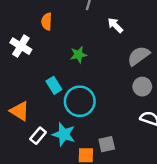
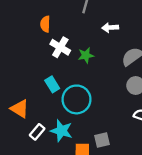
white arrow: (115, 25) -> (110, 28), turned -49
white cross: (21, 46) -> (60, 47), moved
green star: (78, 55) -> (86, 55), moved

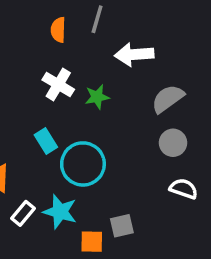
orange semicircle: (45, 24) -> (58, 30), moved
white arrow: (110, 28) -> (134, 55), size x1.5

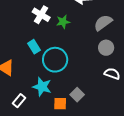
white rectangle: (23, 213) -> (19, 101), moved
gray square: (122, 226) -> (77, 95), turned -32

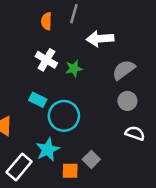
cyan rectangle: (34, 47) -> (38, 100), turned -32
cyan star: (42, 87) -> (48, 150), turned 30
white rectangle: (19, 101) -> (19, 167), size x1.5

